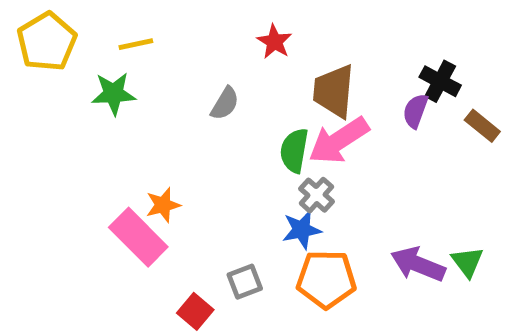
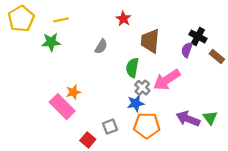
pink arrow: (339, 141) -> (167, 80), moved

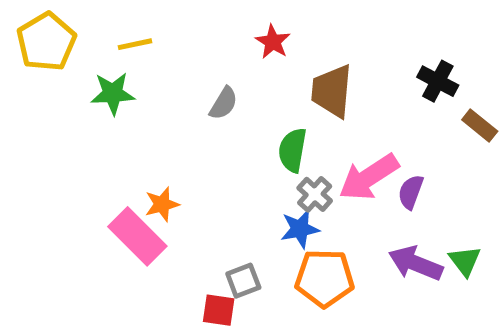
purple semicircle: (187, 50) -> (411, 192), moved
red square: (88, 140) -> (219, 310), moved, turned -32

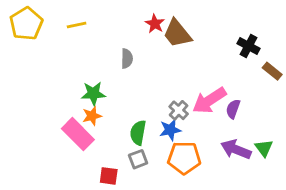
brown trapezoid: (332, 91) -> (177, 33), moved, turned -44
green star: (113, 93) -> (93, 94), moved
gray semicircle: (224, 103) -> (127, 59), turned -30
green semicircle: (293, 150) -> (138, 133), moved
red square: (219, 310) -> (109, 176), moved

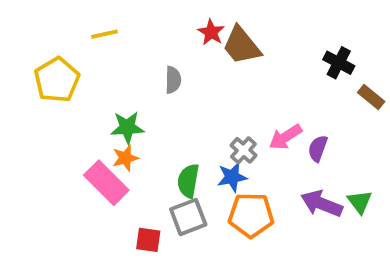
yellow pentagon: (26, 24) -> (57, 80), moved
pink arrow: (209, 100) -> (285, 137), size x0.7
gray square: (138, 159) -> (188, 217), size x1.4

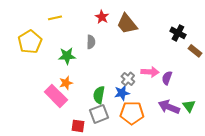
red star: (211, 32) -> (102, 17), moved
green star: (127, 127) -> (67, 56), moved
pink arrow: (285, 137) -> (150, 72), turned -144

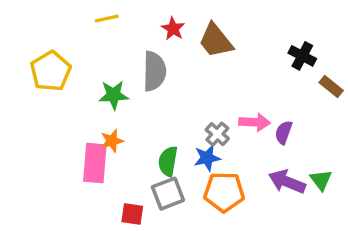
yellow line: (55, 18) -> (107, 18), moved
gray semicircle: (91, 42) -> (154, 71), size x1.6
pink rectangle: (56, 96) -> (95, 163), turned 50

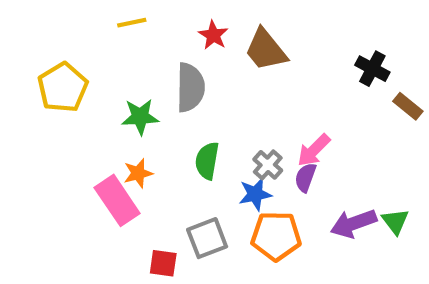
pink arrow: (255, 122) -> (314, 150), turned 132
purple semicircle: (284, 132) -> (305, 177), moved
green semicircle: (168, 161) -> (207, 161), moved
pink rectangle: (95, 163) -> (117, 200), turned -39
purple arrow: (287, 182) -> (354, 223), turned -42

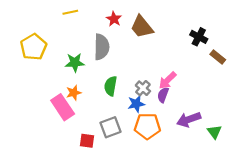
green triangle: (395, 221) -> (214, 132), moved

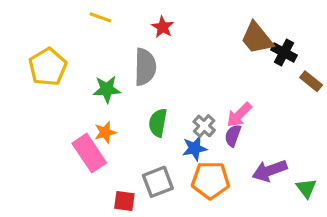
yellow line: (70, 12) -> (100, 17), turned 32
brown trapezoid: (142, 27) -> (257, 38), moved

